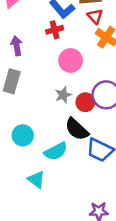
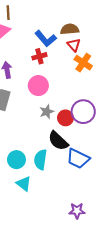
pink circle: (71, 60) -> (38, 86), moved
cyan circle: (23, 135) -> (16, 160), moved
cyan semicircle: (56, 151) -> (40, 160), turned 126

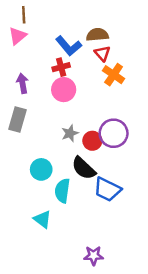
pink circle: (38, 86) -> (64, 90), moved
cyan circle: (16, 160) -> (41, 169), moved
purple star: (77, 211) -> (94, 256), moved

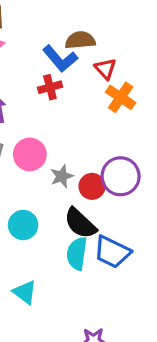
brown semicircle: (97, 35) -> (80, 40), moved
pink circle: (64, 90) -> (30, 154), moved
cyan semicircle: (62, 191) -> (77, 254), moved

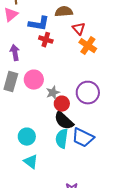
blue L-shape: (60, 59) -> (39, 24), moved, turned -40
red cross: (50, 87) -> (46, 40), turned 32
red circle: (92, 186) -> (62, 104), moved
cyan circle: (23, 225) -> (27, 137), moved

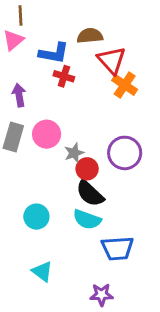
red triangle: (79, 29) -> (112, 60), size x1.5
blue trapezoid: (83, 138) -> (117, 248), moved, turned -30
cyan semicircle: (62, 139) -> (87, 219), turned -78
cyan triangle: (31, 162) -> (42, 272), moved

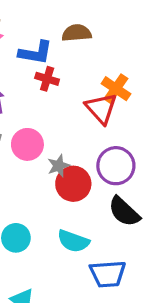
red triangle: (112, 60) -> (101, 108), moved
red circle: (87, 169) -> (73, 184), size x1.4
black semicircle: (90, 193) -> (124, 212), moved

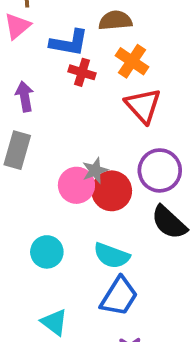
orange cross: (116, 89) -> (132, 61), moved
pink circle: (27, 144) -> (76, 185), moved
blue trapezoid: (108, 274) -> (119, 296), moved, turned -54

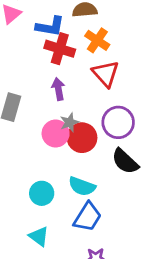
red cross: (82, 72) -> (60, 49), size x1.5
purple arrow: (25, 96) -> (58, 89), moved
cyan circle: (47, 252) -> (42, 193), moved

